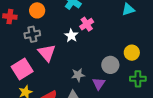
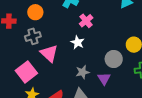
white star: (71, 36) -> (77, 42), moved

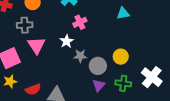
gray star: (83, 72) -> (80, 56), moved
purple triangle: (104, 79) -> (99, 85), moved

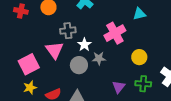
pink cross: (80, 22) -> (115, 33), moved, size x1.5
gray cross: (25, 25) -> (68, 31), moved
gray circle: (98, 66) -> (79, 65), moved

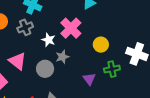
gray cross: (68, 31) -> (25, 27), moved
white star: (84, 45) -> (48, 40), moved

